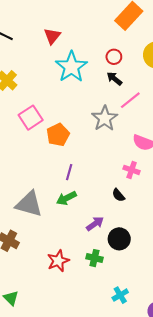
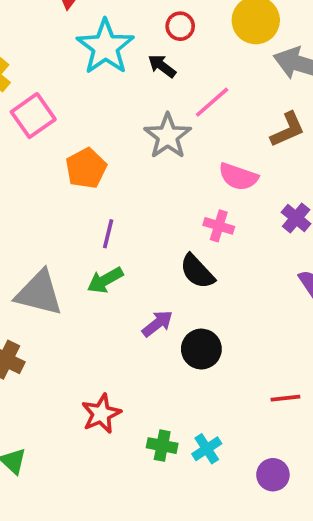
black arrow: (114, 79) -> (162, 66), moved
pink square: (31, 118) -> (33, 116), moved
black semicircle: (118, 195) -> (197, 271), size x1.5
green cross: (95, 258) -> (162, 446), moved
red star: (58, 261) -> (101, 414), moved

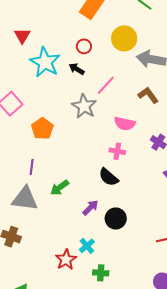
brown L-shape: (288, 130) -> (148, 95), turned -95
purple line: (108, 234) -> (32, 167), moved
cyan cross: (207, 449) -> (87, 246), moved

